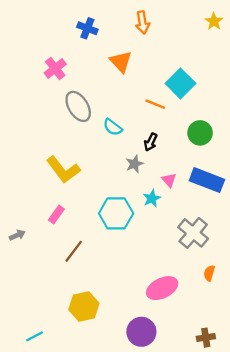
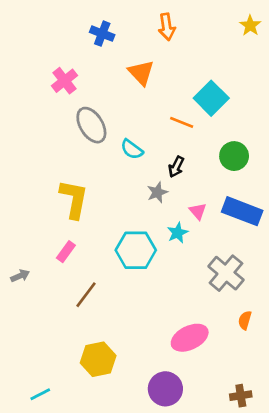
yellow L-shape: (63, 170) -> (74, 199), turned -132

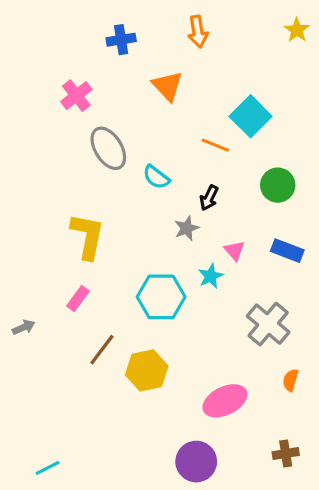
blue cross: (102, 34) -> (121, 40), turned -30
blue rectangle: (242, 211) -> (287, 251), size x0.7
yellow hexagon: (98, 359) -> (147, 370), moved
brown cross: (241, 396) -> (286, 454), moved

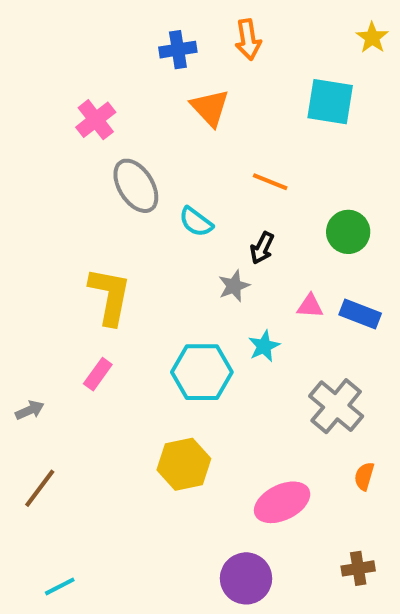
blue cross: (121, 40) -> (178, 50), moved
cyan square: (251, 116) -> (330, 102), moved, turned -36
pink triangle: (235, 251) -> (310, 306), moved, turned -45
brown line: (102, 350) -> (40, 488), moved

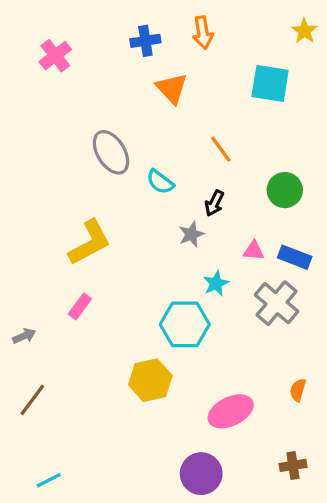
pink cross: (96, 120) -> (55, 56), moved
orange line: (270, 182) -> (221, 149), turned 32
yellow L-shape: (110, 296) -> (90, 242), turned 51
cyan hexagon: (202, 372) -> (185, 324), moved
gray cross: (336, 406) -> (277, 303), moved

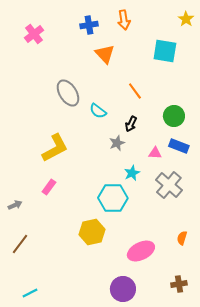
blue rectangle: (295, 257) -> (179, 146), moved

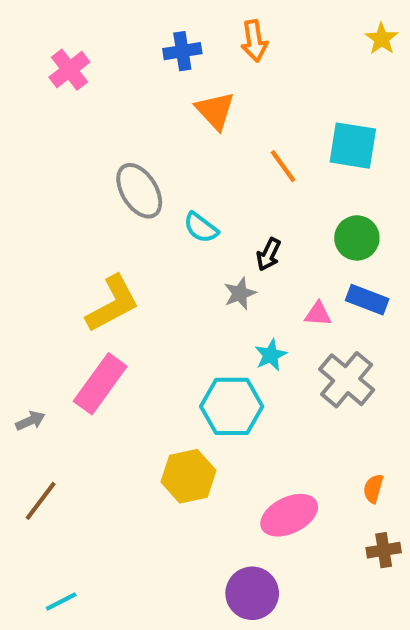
cyan square: (165, 51) -> (353, 146), moved
orange line: (135, 91) -> (283, 166), moved
pink rectangle: (49, 187) -> (100, 384), size x1.8
brown cross: (179, 284) -> (384, 550), moved

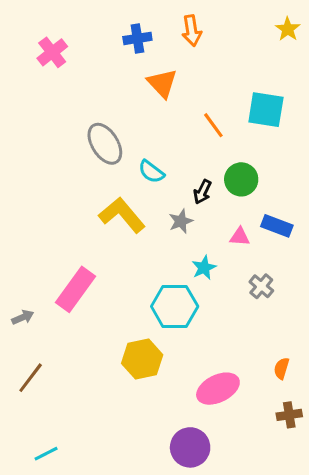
green circle: (357, 238) -> (241, 179), moved
yellow L-shape: (113, 304) -> (122, 215), moved, turned -102
gray cross: (347, 380) -> (261, 286), size x0.6

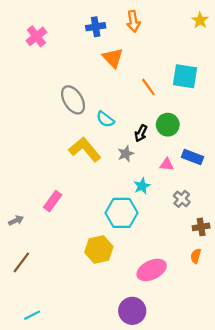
pink rectangle: (75, 289) -> (53, 201), size x0.7
brown cross: (289, 415) -> (201, 227), moved

